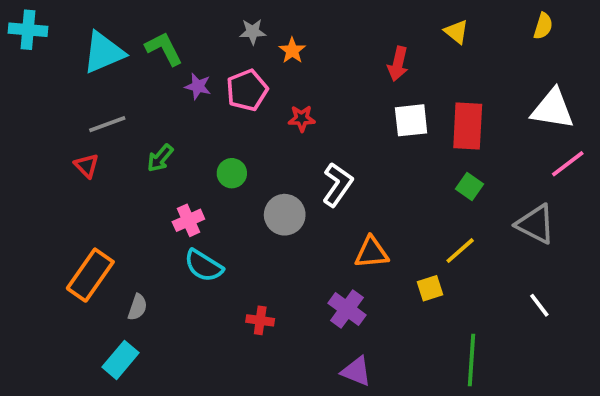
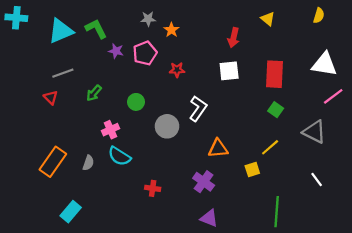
white square: (411, 120) -> (229, 71), moved
gray semicircle: (138, 307) -> (88, 163), moved

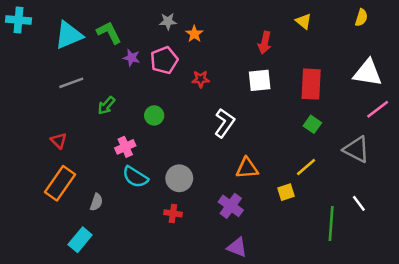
red triangle: (51, 97) -> (59, 141), moved
gray circle: (167, 126) -> (179, 178), moved
gray semicircle: (88, 163) -> (96, 202), moved
green line: (277, 212) -> (331, 223), moved

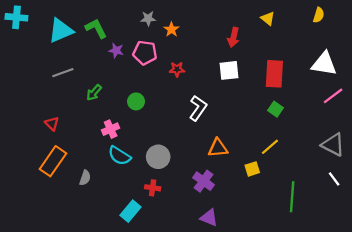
pink pentagon: (164, 60) -> (145, 53), turned 30
gray triangle: (356, 149) -> (333, 145), moved
white line: (359, 203) -> (334, 179), moved
cyan rectangle: (80, 240) -> (130, 211), moved

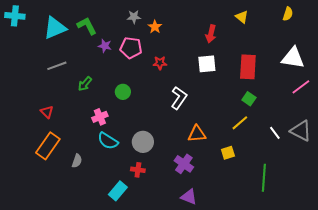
yellow line: (270, 147) -> (240, 123), moved
white line: (334, 179) -> (275, 133), moved

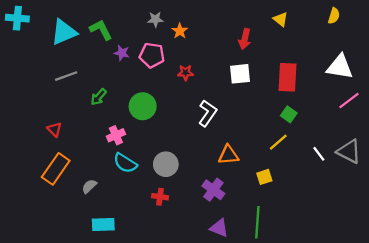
green circle: (123, 92) -> (143, 106), size x1.5
gray semicircle: (77, 161) -> (89, 186), turned -152
green line: (264, 178) -> (257, 222), moved
cyan rectangle: (118, 191) -> (103, 225), moved, turned 48

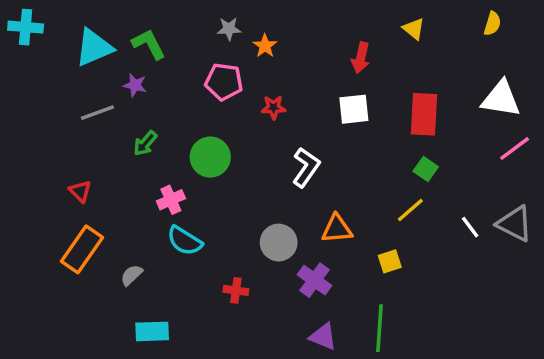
purple star: (122, 53) -> (135, 85), moved
gray circle: (166, 164) -> (279, 243), moved

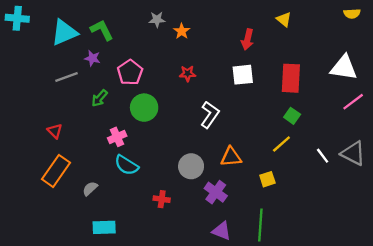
yellow semicircle: (492, 24) -> (352, 14), moved, turned 70
pink pentagon: (224, 82) -> (130, 72), moved, turned 30

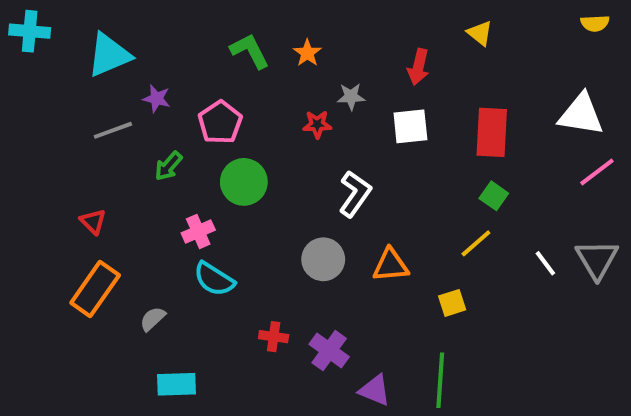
gray star: (157, 19) -> (351, 97), moved
green L-shape: (102, 30) -> (250, 51), moved
gray triangle: (353, 153) -> (597, 259), turned 32
gray circle: (191, 166) -> (323, 259), moved
purple cross: (216, 192) -> (329, 351), moved

